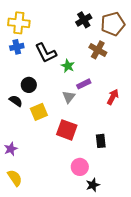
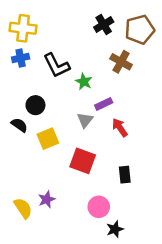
red arrow: (113, 97) -> (120, 127), moved, turned -63
purple star: (11, 149) -> (47, 199), moved
yellow semicircle: (15, 178) -> (23, 208), moved

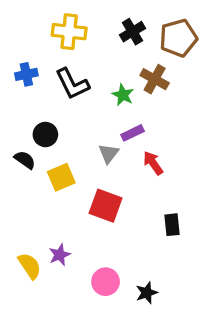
yellow cross: (23, 28) -> (69, 32), moved
green star: (84, 82) -> (123, 95), moved
black rectangle: (125, 175) -> (172, 225), moved
pink circle: (99, 207) -> (106, 282), moved

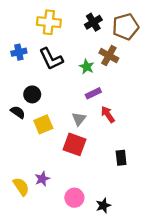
gray triangle: (109, 153) -> (79, 119), moved

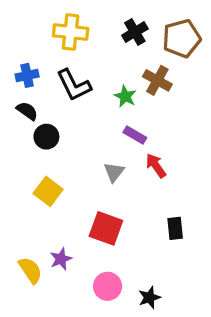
purple rectangle: (93, 93) -> (135, 135), turned 56
black semicircle: (18, 112) -> (27, 111), moved
yellow square: (43, 124) -> (48, 191), moved, turned -30
red square: (74, 144) -> (106, 228), moved

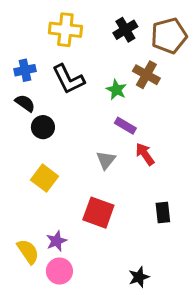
pink circle: (108, 286) -> (59, 271), moved

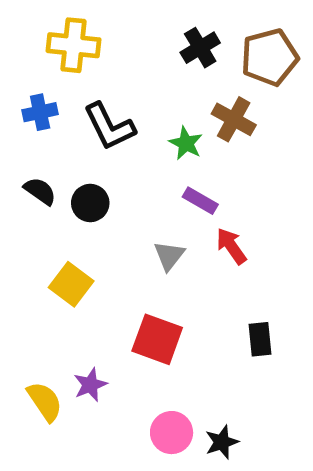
yellow cross: (65, 30) -> (73, 45), moved
black semicircle: (25, 103) -> (40, 191), moved
black circle: (43, 127) -> (90, 203), moved
pink circle: (59, 271) -> (172, 433), moved

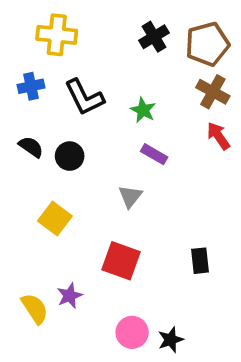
brown cross: (234, 119) -> (213, 92), moved
red arrow: (231, 246) -> (218, 136), moved

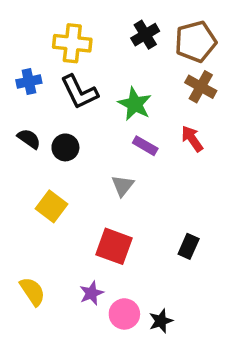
yellow cross: (57, 35) -> (72, 43), moved
green star: (143, 110) -> (135, 104), size x1.4
red arrow: (218, 136) -> (192, 139), moved
black rectangle: (200, 261) -> (189, 246), turned 30
purple star: (70, 296) -> (91, 293), moved

